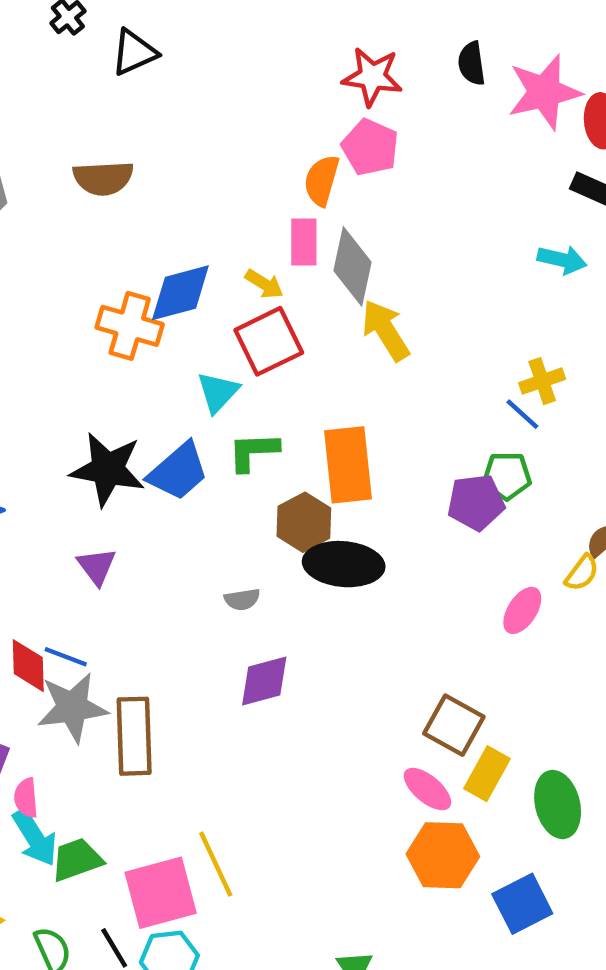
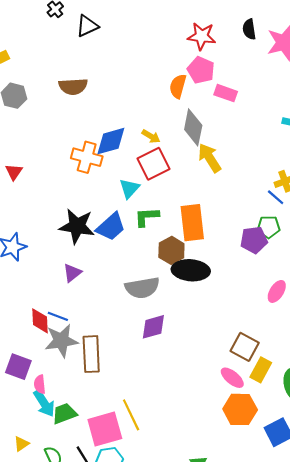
pink rectangle: (304, 242) -> (226, 93), moved, turned -70
purple triangle: (97, 566) -> (72, 273), turned 30
gray semicircle: (242, 599) -> (142, 288), size x2.0

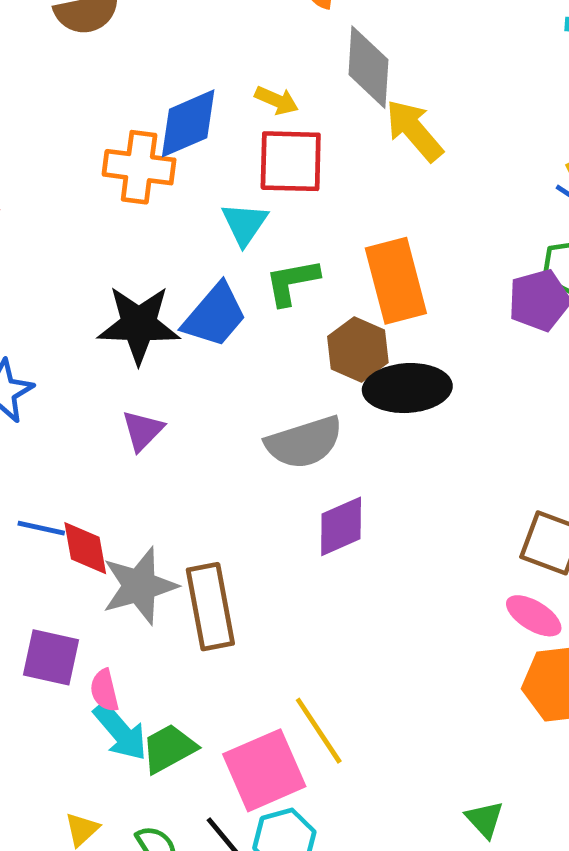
red square: (153, 164) -> (291, 161), turned 36
blue line: (58, 316) -> (41, 528), moved

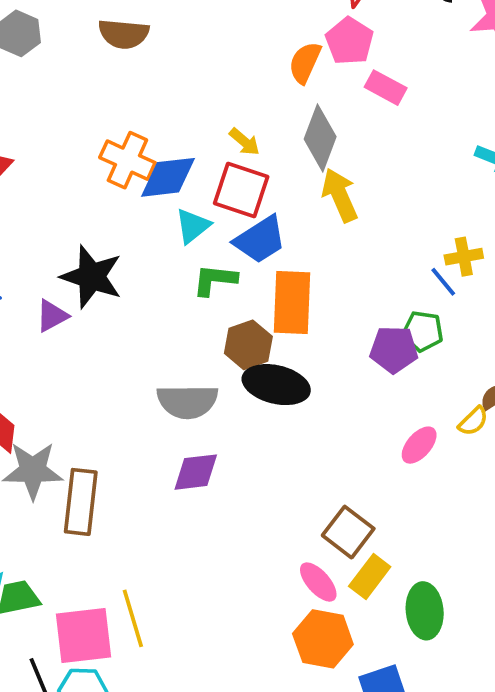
blue diamond: (188, 123) -> (168, 177), moved
blue trapezoid: (215, 315) -> (260, 240), moved
purple triangle: (143, 430) -> (52, 316), moved

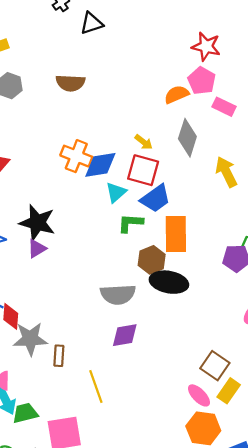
orange semicircle: (305, 63) -> (177, 94), turned 45
yellow arrow: (340, 195) -> (226, 172), moved
black star: (91, 277) -> (37, 223), moved
brown rectangle: (81, 502) -> (59, 356), size x0.6
yellow line: (133, 618) -> (96, 386), moved

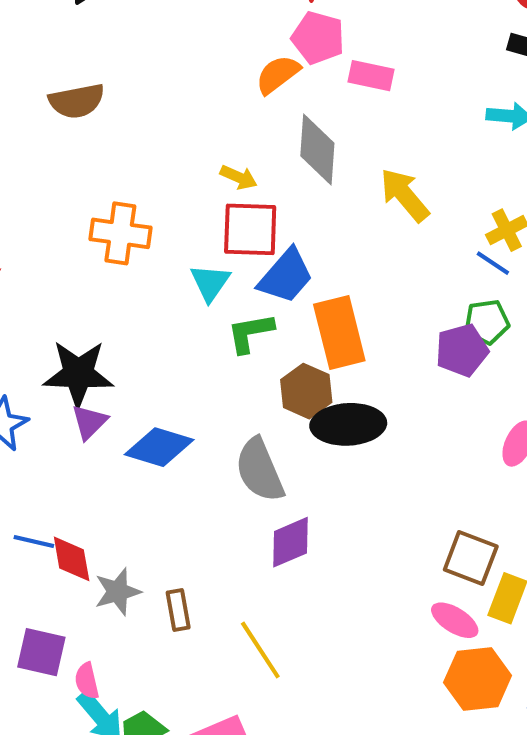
blue diamond: (100, 165) -> (159, 447), moved, turned 40
gray semicircle: (118, 294) -> (260, 470), turned 84
gray star: (30, 339) -> (118, 592), size x0.7

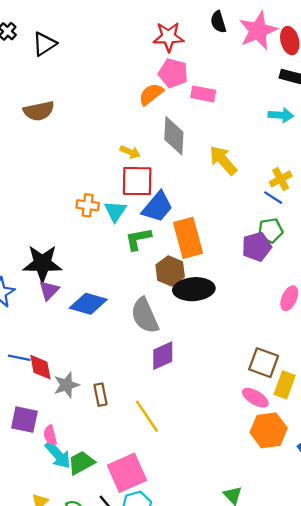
orange cross: (120, 233) -> (88, 205), moved, size x0.7

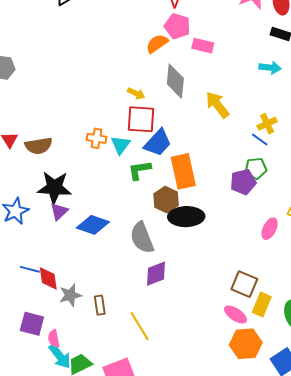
brown semicircle: (39, 111) -> (39, 146), moved

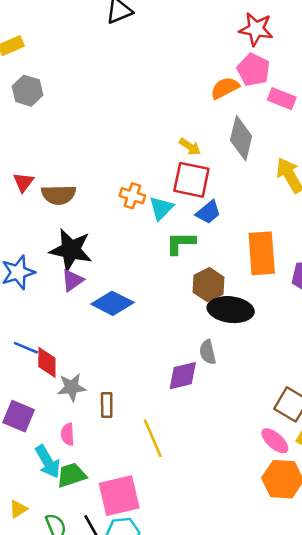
blue trapezoid: (158, 143) -> (208, 212), size x0.7
orange rectangle: (183, 171) -> (262, 253), moved
gray semicircle: (142, 238) -> (208, 352), moved, size x0.6
pink semicircle: (54, 339) -> (68, 434), moved

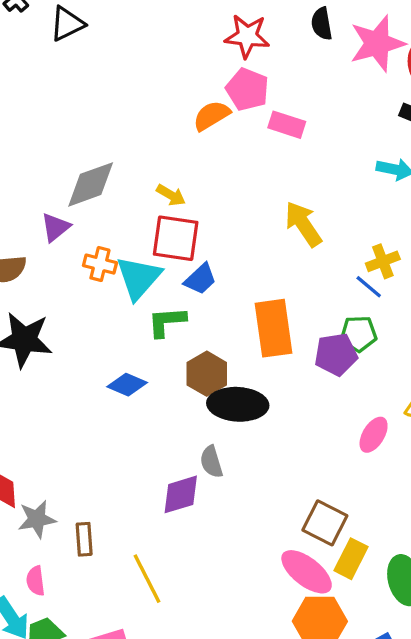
gray diamond: (241, 138) -> (91, 184), moved, turned 60
cyan triangle: (161, 208) -> (139, 278), size x1.4
purple triangle: (72, 280) -> (55, 227), moved
blue diamond: (112, 303) -> (127, 385), moved, size x0.7
pink ellipse: (275, 441) -> (307, 572), size x1.4

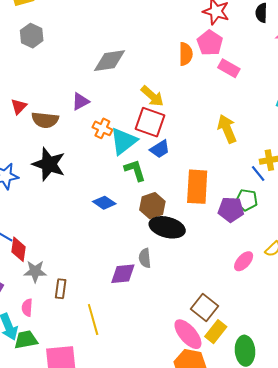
orange semicircle: (212, 116) -> (186, 54), turned 110
gray diamond: (91, 184) -> (110, 61), moved
yellow arrow: (171, 195) -> (152, 96), size x1.4
green L-shape: (167, 322) -> (135, 170), turned 65

